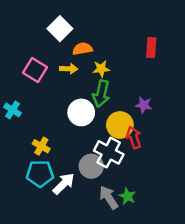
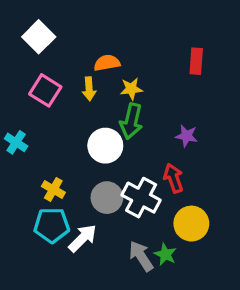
white square: (60, 29) -> (39, 37), moved
yellow arrow: (69, 69) -> (89, 89), turned 84
yellow circle: (120, 125) -> (191, 224), moved
gray circle: (91, 166) -> (107, 198), moved

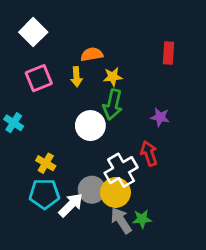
pink square: (45, 90) -> (39, 78), turned 36
gray circle: (107, 198) -> (92, 190), moved
white cross: (141, 198) -> (121, 170), turned 32
yellow circle: (191, 224) -> (115, 192), moved
green star: (165, 254) -> (142, 219), turned -30

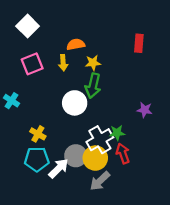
purple star: (160, 117) -> (145, 110), moved
red arrow: (149, 153) -> (123, 153), moved
green star: (142, 219) -> (117, 133), moved
gray arrow: (121, 220) -> (100, 181), turned -100

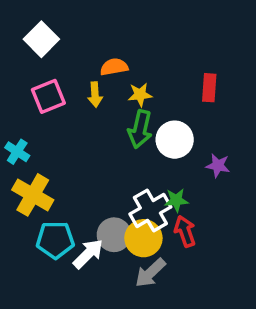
red rectangle: (139, 43) -> (209, 88), moved
white circle: (75, 103) -> (175, 140), moved
yellow cross: (38, 134) -> (33, 195), moved, size x1.6

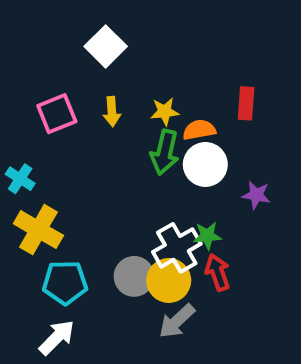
white square: (41, 39) -> (106, 46), moved
orange semicircle: (114, 67) -> (199, 130), moved
white arrow: (88, 254) -> (57, 337), moved

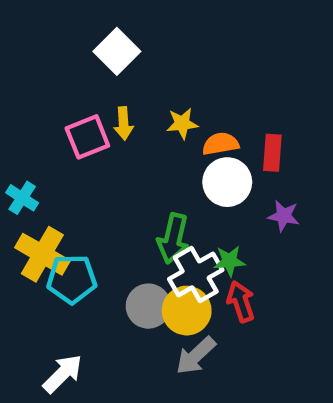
red rectangle: (246, 103) -> (272, 153), moved
pink square: (57, 114) -> (87, 137), moved
green arrow: (165, 152) -> (173, 238), moved
cyan pentagon: (65, 282) -> (72, 279), moved

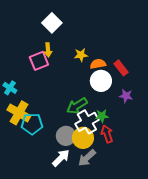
yellow arrow: (124, 123) -> (48, 50), moved
red rectangle: (272, 153) -> (121, 68), turned -42
green arrow: (173, 238) -> (77, 106), turned 45
white arrow: (63, 374) -> (61, 158), moved

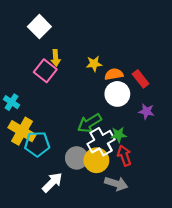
white square: (52, 23) -> (39, 27), moved
pink square: (39, 61) -> (45, 71), turned -30
white arrow: (61, 158) -> (52, 182), moved
gray arrow: (87, 158) -> (116, 184), moved, turned -120

